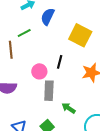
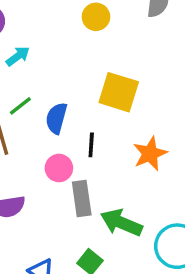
blue semicircle: (48, 17) -> (56, 118), moved
green arrow: (69, 108) -> (121, 223), size x1.6

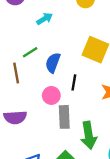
cyan arrow: (18, 56) -> (45, 19), moved
green arrow: (121, 223) -> (89, 135), turned -128

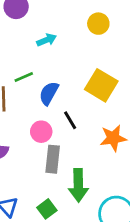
black line: (74, 82) -> (70, 120), turned -49

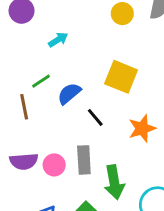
yellow circle: (98, 24) -> (122, 14), moved
blue semicircle: (49, 93) -> (69, 93), turned 30
pink circle: (41, 132) -> (54, 165), moved

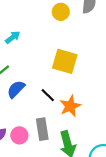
blue semicircle: (69, 93) -> (16, 89), moved
orange star: (142, 128) -> (70, 106), moved

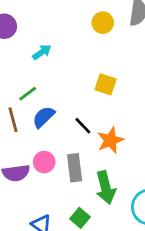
yellow square: (65, 61) -> (106, 84), size x0.7
pink circle: (19, 135) -> (44, 162), moved

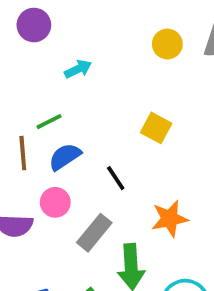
orange star: (110, 140) -> (170, 219), moved
pink circle: (44, 162) -> (55, 202), moved
gray rectangle: (75, 168) -> (94, 233), turned 36

